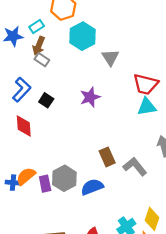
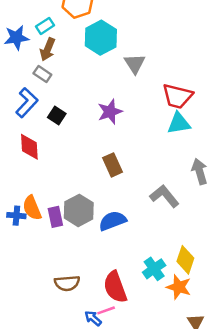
gray rectangle: (42, 60) -> (42, 74), moved
brown rectangle: (107, 157) -> (113, 165), moved
orange semicircle: (26, 176) -> (32, 208), turned -72

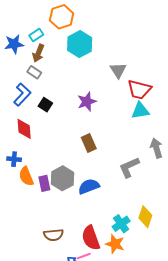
gray triangle: (135, 64) -> (118, 70), moved
gray L-shape: (164, 196) -> (129, 167), turned -75
blue cross: (16, 216) -> (14, 159), moved
orange star: (179, 287) -> (115, 244), moved

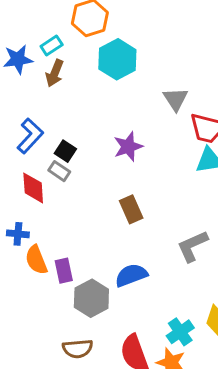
gray rectangle: (34, 72) -> (59, 171), moved
gray hexagon: (63, 178) -> (91, 298), moved

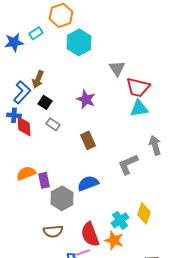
brown arrow: (55, 73) -> (38, 79), moved
purple star: (128, 147) -> (86, 99), turned -30
gray rectangle: (59, 171) -> (53, 124), moved
blue cross: (18, 234) -> (14, 115), moved
orange semicircle: (36, 260) -> (26, 173), turned 90

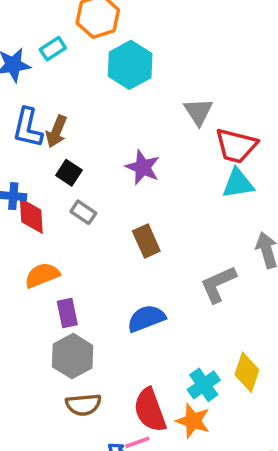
blue L-shape: (22, 92) -> (28, 128), moved, turned 150
orange semicircle: (26, 173) -> (42, 275), moved
gray hexagon: (62, 198) -> (73, 356), moved

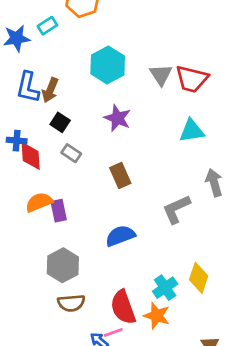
cyan hexagon: (130, 65) -> (108, 65), moved
red trapezoid: (236, 146) -> (192, 79), moved
purple rectangle: (67, 313) -> (59, 211), moved

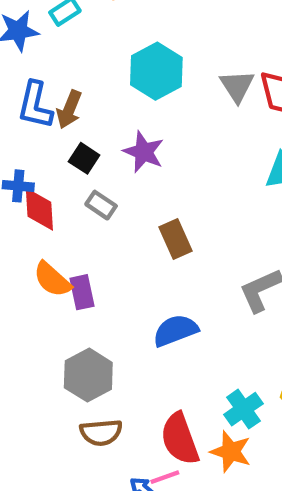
purple star: (117, 118) -> (144, 152), moved
orange semicircle: (39, 202) -> (52, 279), turned -116

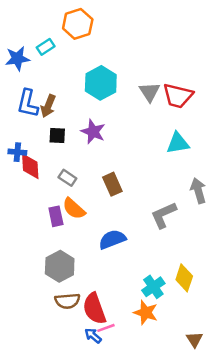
black square: (84, 158) -> (57, 135), turned -30
gray rectangle: (101, 205) -> (67, 178), moved
orange semicircle: (52, 279) -> (74, 209), moved
red semicircle: (180, 439) -> (94, 309), moved

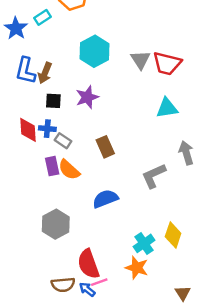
blue star: (17, 58) -> (16, 28), turned -30
purple star: (93, 132) -> (87, 97), turned 30
blue cross: (17, 152) -> (47, 129), moved
purple rectangle: (56, 216) -> (52, 166), moved
brown semicircle: (67, 301) -> (63, 285), moved

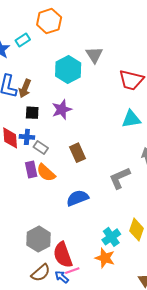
gray triangle: (140, 60) -> (94, 55), moved
gray hexagon: (56, 224) -> (39, 239), moved
brown semicircle: (63, 285) -> (41, 273), turned -36

